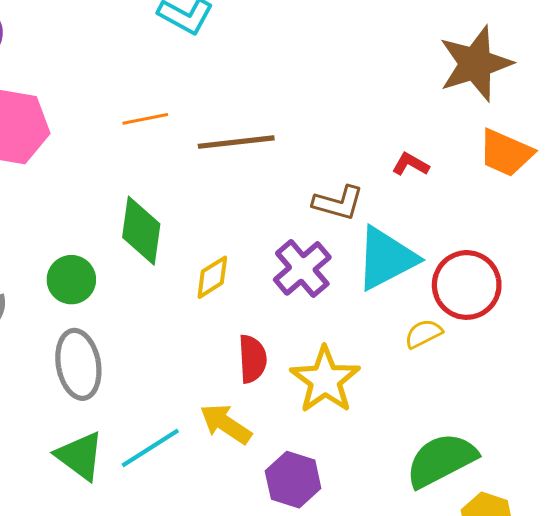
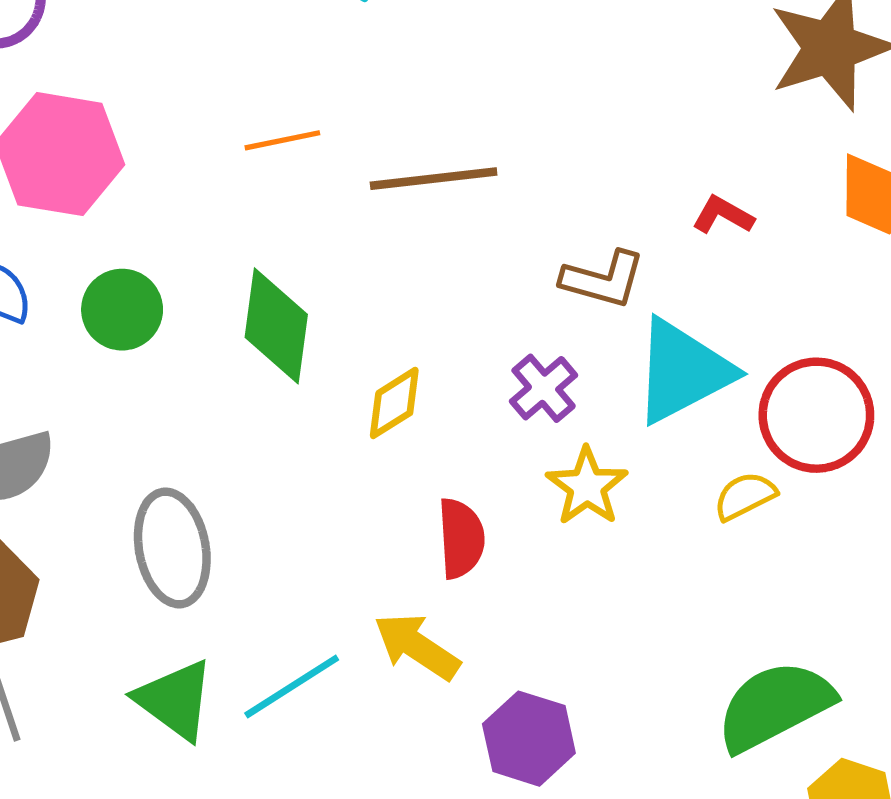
purple cross: (302, 268) -> (544, 388), size x0.7
green circle: (71, 280) -> (122, 310), moved
yellow star: (325, 380) -> (587, 486), moved, size x0.7

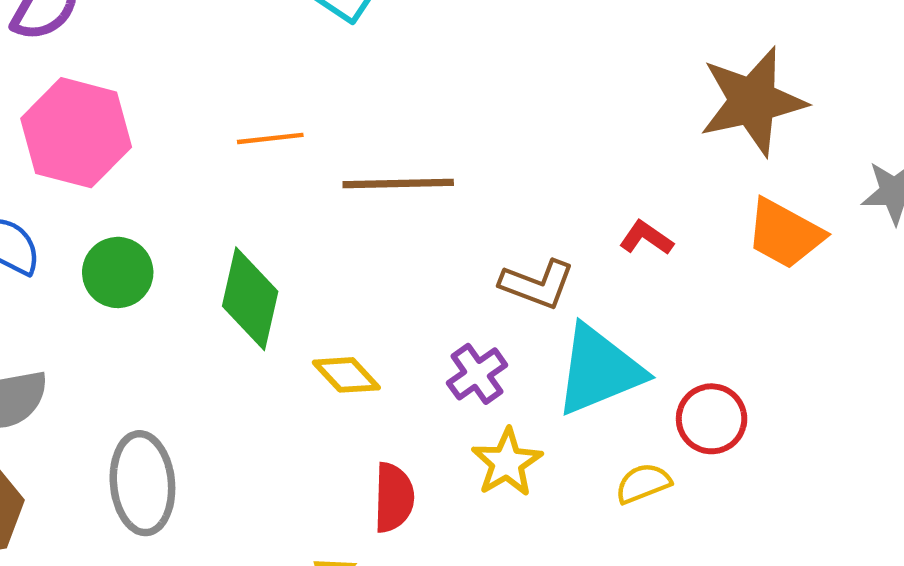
yellow diamond: (394, 403) -> (346, 375), turned 74
red circle: (816, 415) -> (712, 419), size x0.7

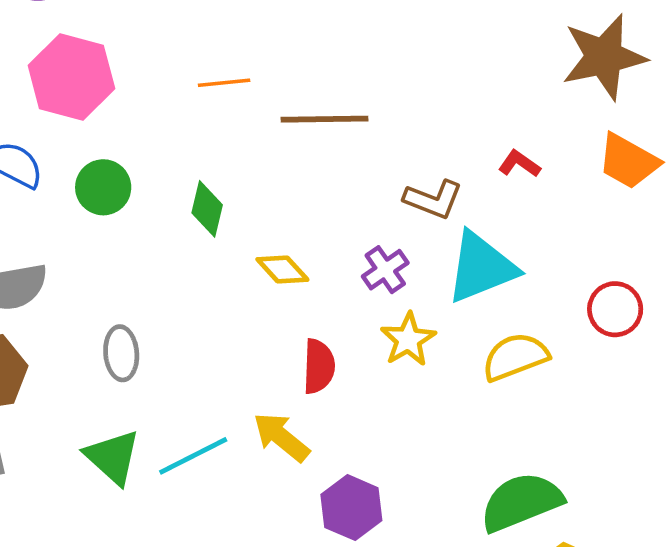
green diamond: (250, 299) -> (207, 209), size x0.7
red circle: (712, 419) -> (615, 309), moved
gray ellipse: (142, 483) -> (121, 353), size x0.7
yellow semicircle: (643, 483) -> (515, 357), size x1.5

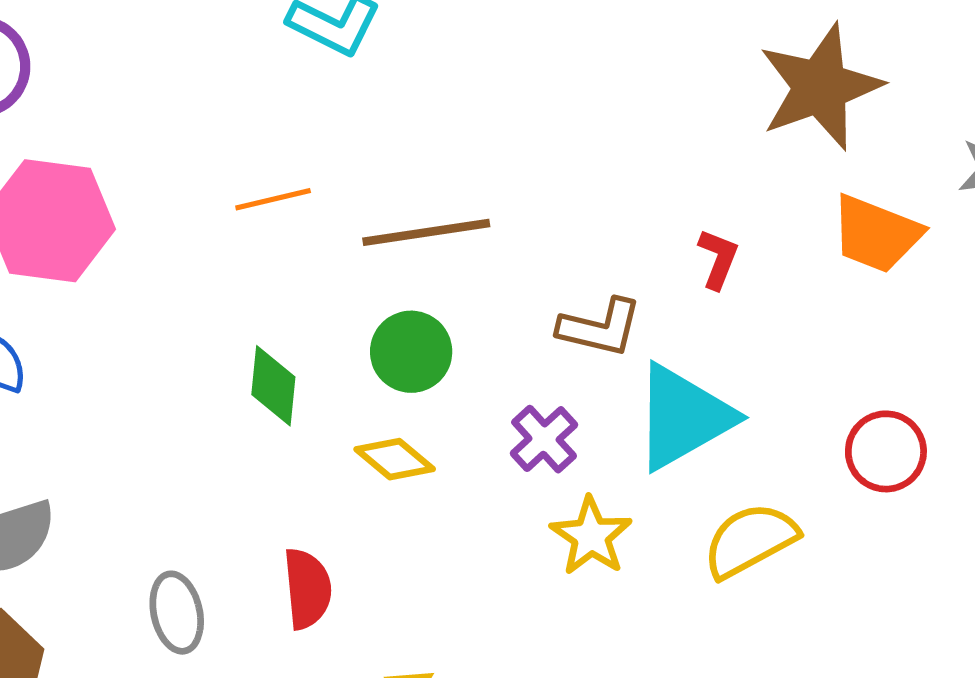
red L-shape: (519, 164) -> (718, 259), turned 84
green circle: (103, 187) -> (411, 352), moved
red semicircle: (319, 366) -> (307, 589), moved

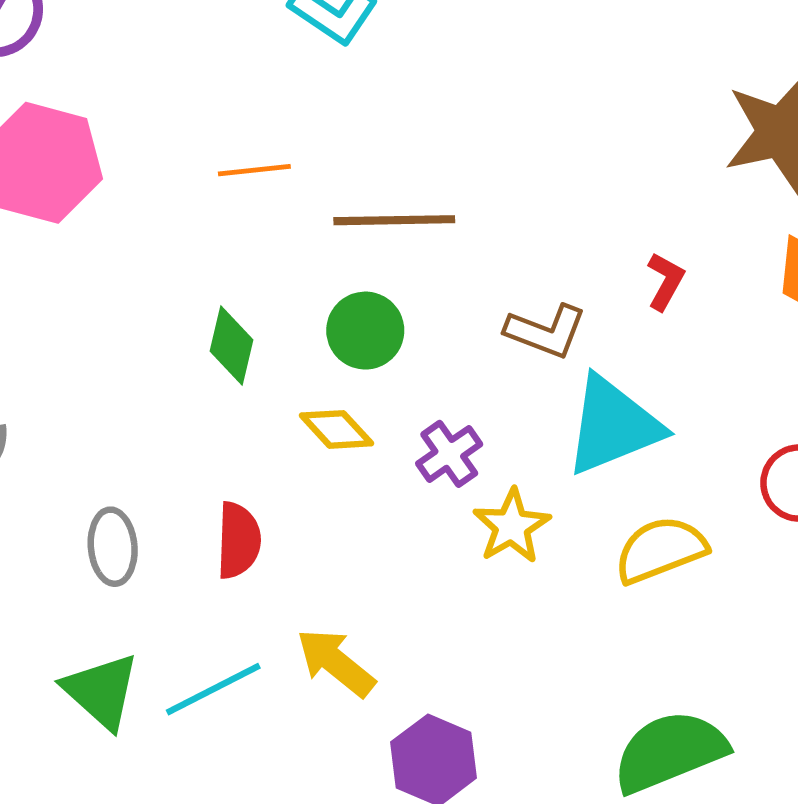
purple cross: (544, 439) -> (449, 454), moved

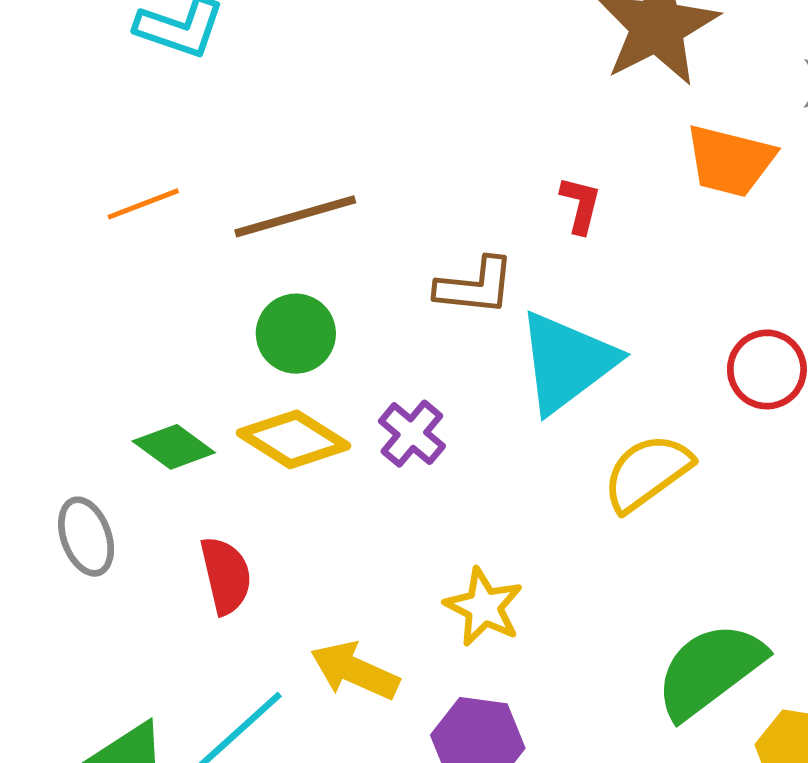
green diamond: (232, 346) -> (174, 447), moved, turned -52
yellow diamond: (336, 429) -> (294, 439), size x1.4
yellow star: (512, 526) -> (484, 607), moved
gray ellipse: (113, 547) -> (86, 537), moved

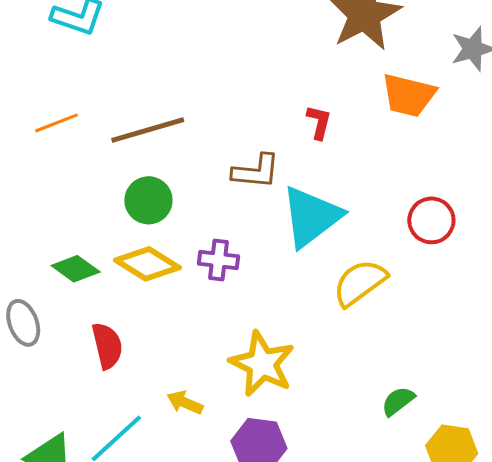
purple cross: (412, 434) -> (218, 260), turned -33
yellow star: (484, 607) -> (262, 364), size x1.4
green semicircle: (710, 670) -> (398, 401), size x0.5
yellow arrow: (355, 671) -> (185, 403), size x0.7

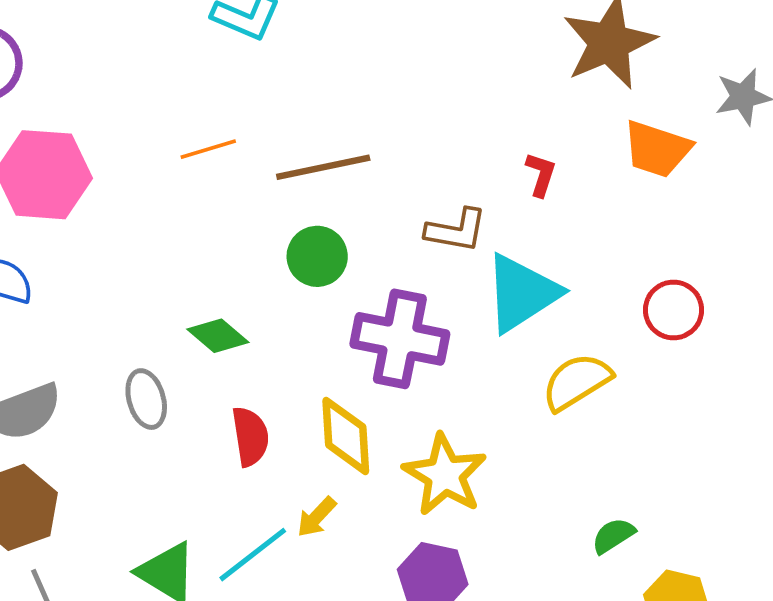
purple cross: (218, 260) -> (400, 339), size x1.8
yellow diamond: (147, 264) -> (346, 436), moved, turned 50
yellow arrow: (185, 403) -> (316, 517), moved, turned -75

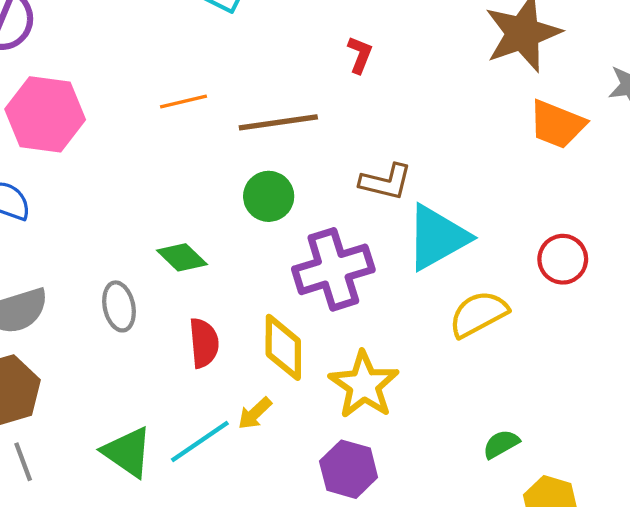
red L-shape: (541, 174) -> (360, 55), moved
purple cross: (400, 339) -> (333, 269), turned -32

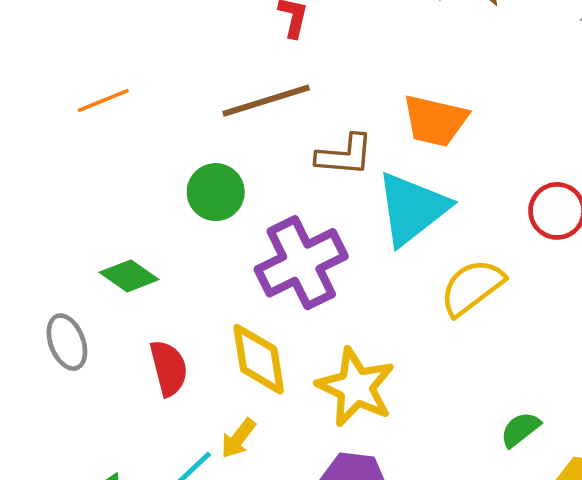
brown line: (278, 122) -> (266, 101), moved
orange trapezoid: (557, 124) -> (435, 121), moved

